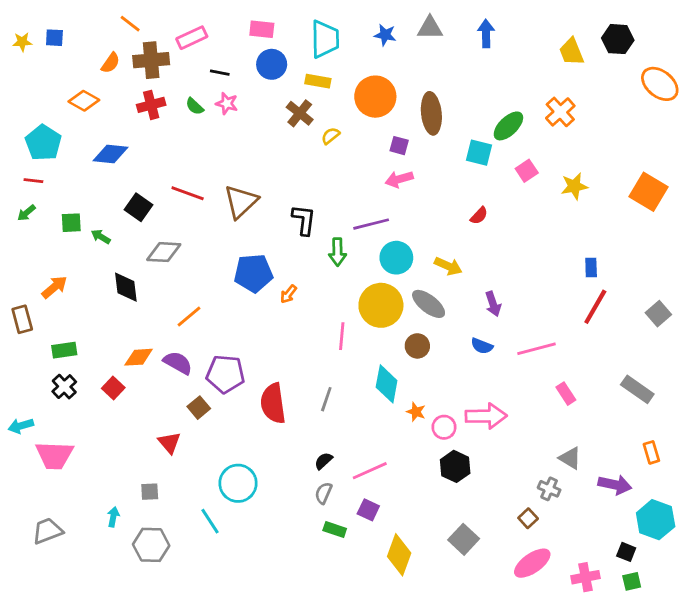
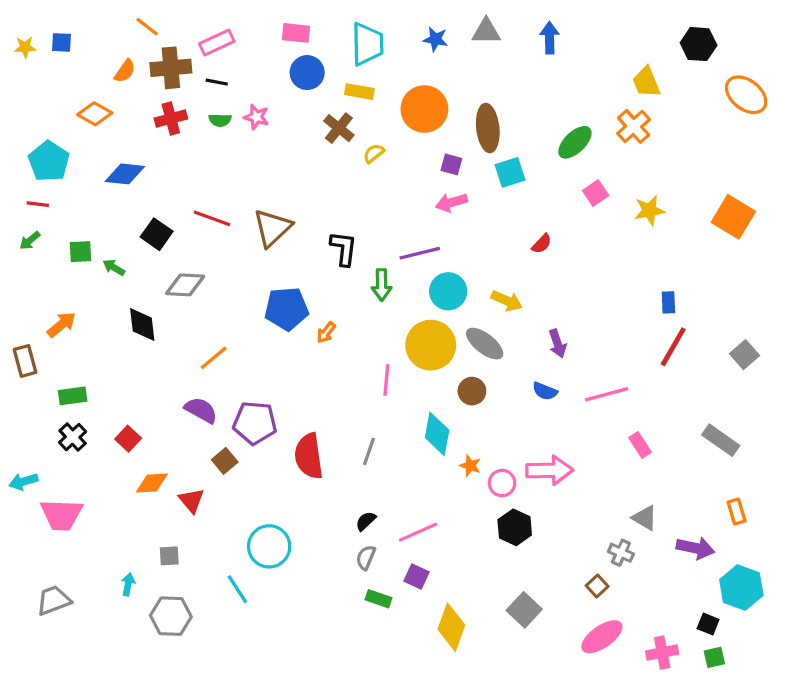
yellow trapezoid: (571, 52) -> (646, 82), moved
black line: (220, 73) -> (217, 82), moved
green semicircle: (195, 106) -> (220, 120), turned -42
cyan square: (479, 153) -> (510, 172), moved, turned -32
orange diamond: (139, 357) -> (152, 483), moved

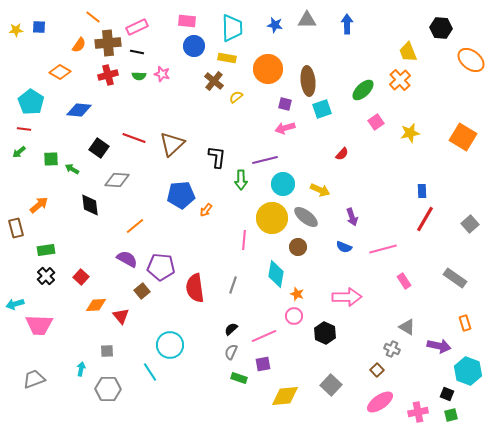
pink circle: (502, 483) -> (294, 316), moved
purple square: (416, 576) -> (263, 364), turned -35
yellow diamond: (451, 627) -> (285, 396), turned 64

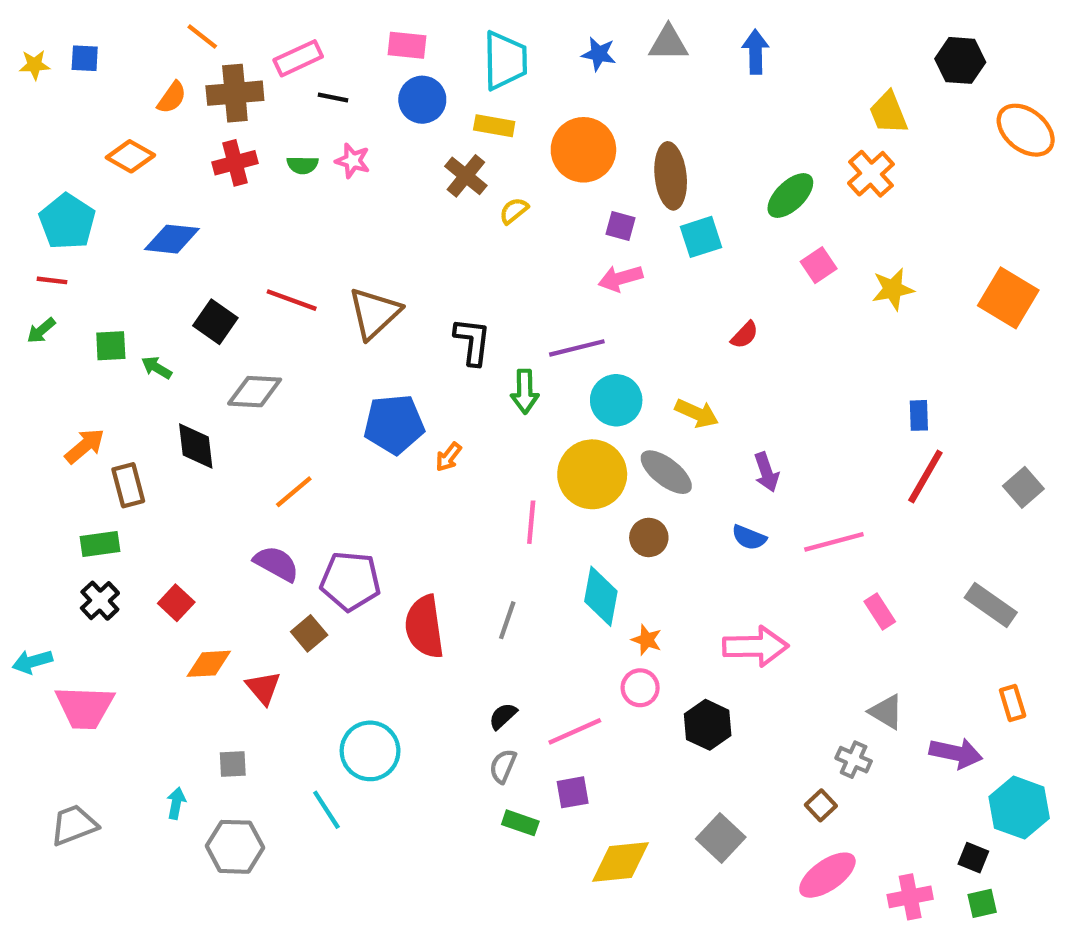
black line: (137, 52) -> (333, 97), moved
brown rectangle: (16, 228) -> (128, 485), moved

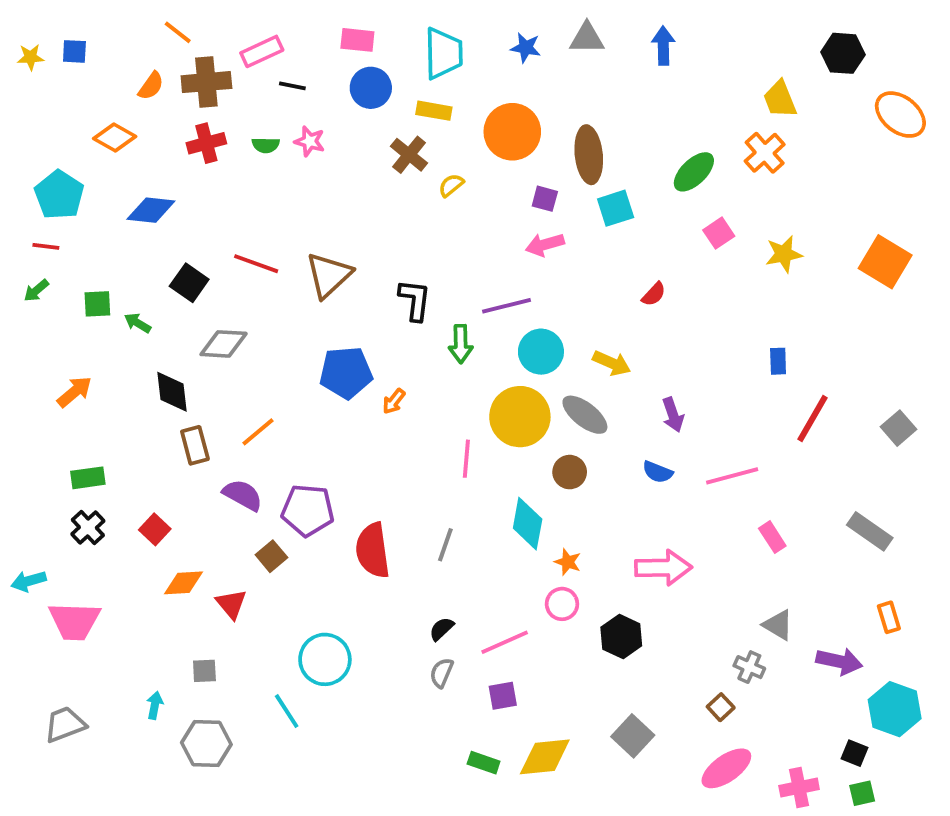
blue rectangle: (919, 415) -> (778, 361), moved
brown rectangle: (128, 485) -> (195, 445), moved
green rectangle: (520, 823) -> (484, 763), moved

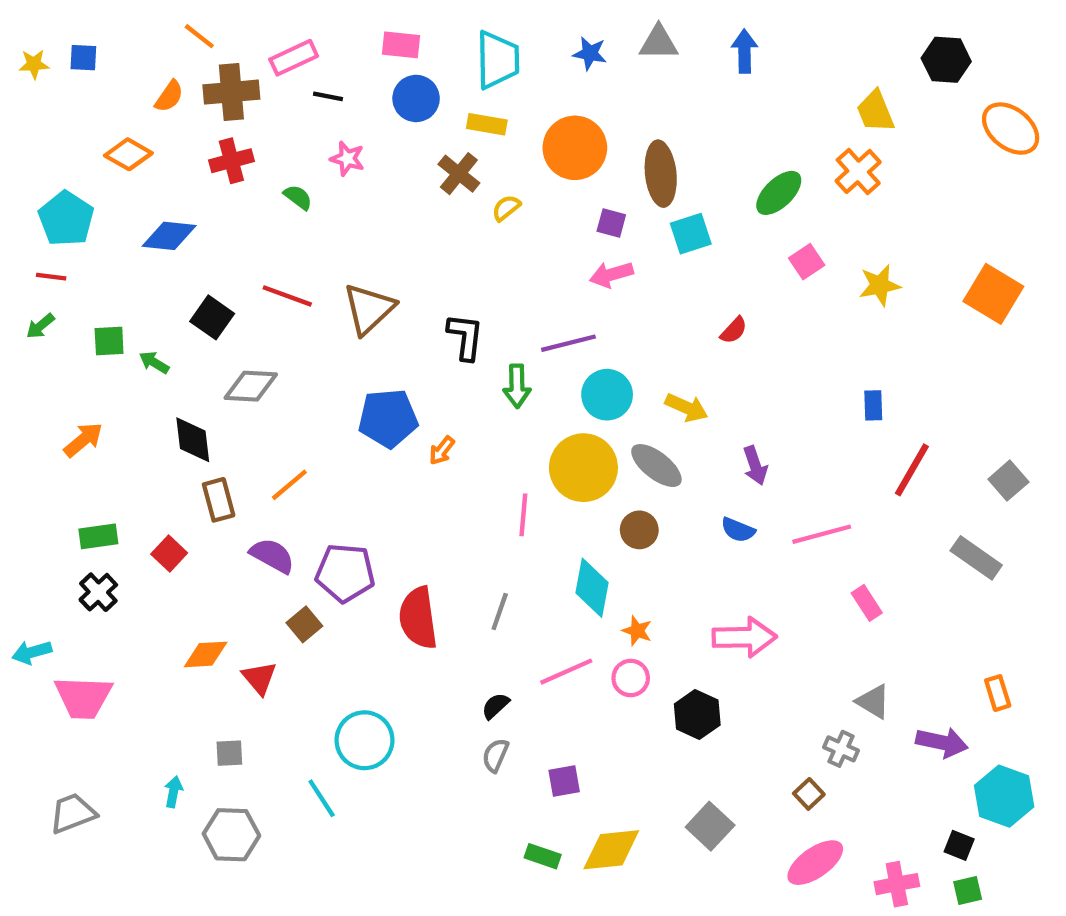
green semicircle: (266, 145) -> (298, 197), moved, turned -144
red square: (155, 529) -> (169, 554), moved
gray rectangle: (870, 531) -> (976, 558), moved
pink line: (505, 642) -> (566, 672), moved

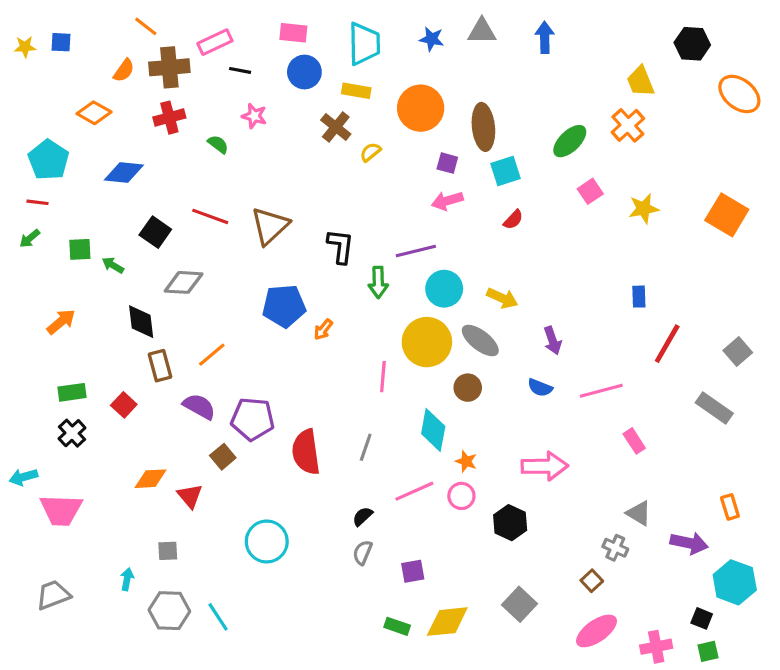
red semicircle: (734, 330) -> (513, 220), moved
cyan line: (322, 798) -> (218, 617), moved

